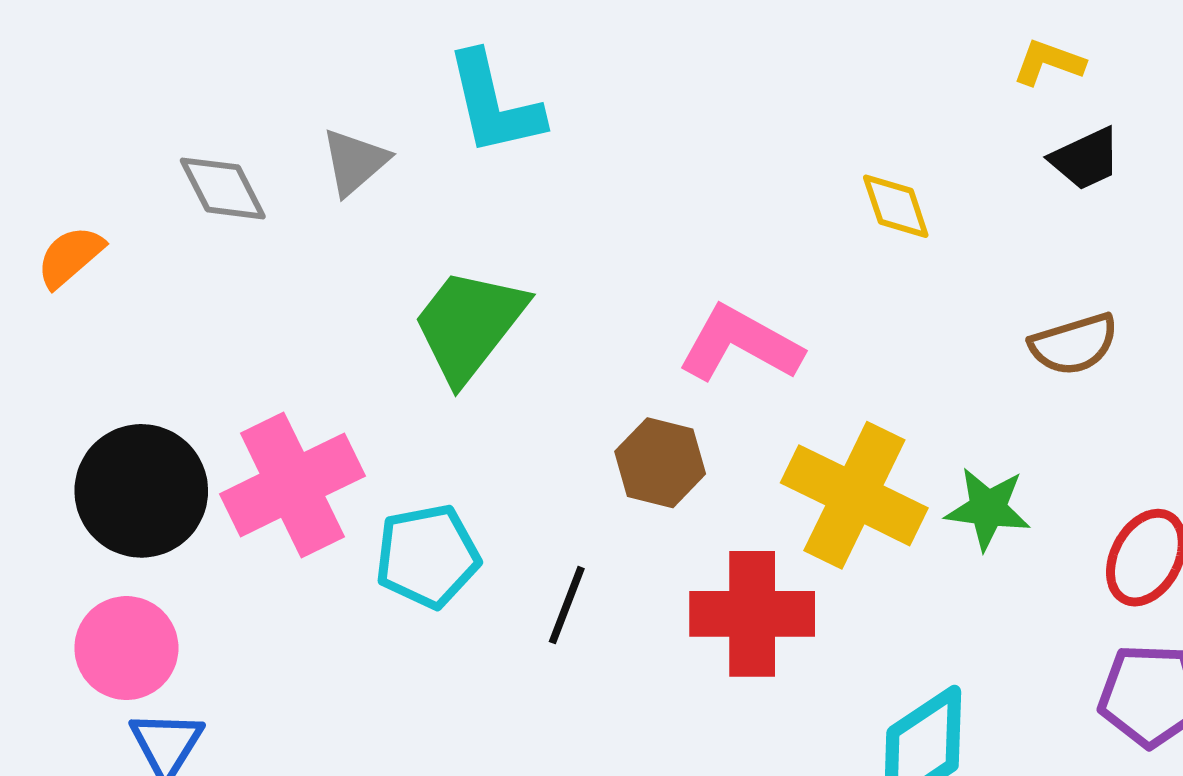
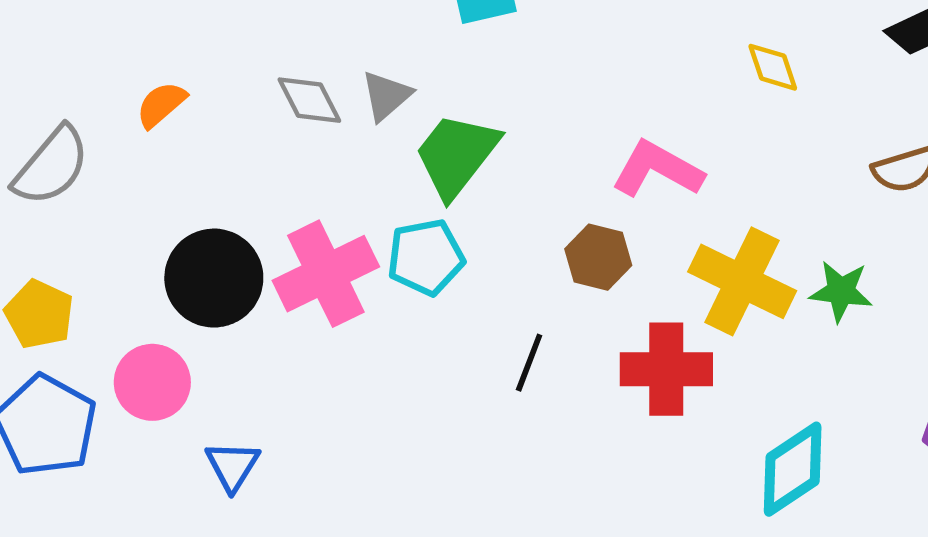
gray triangle: (355, 162) -> (386, 96), moved
gray diamond: (223, 188) -> (309, 100), moved
cyan pentagon: (427, 556) -> (426, 257), moved
pink circle: (126, 648) -> (152, 382), moved

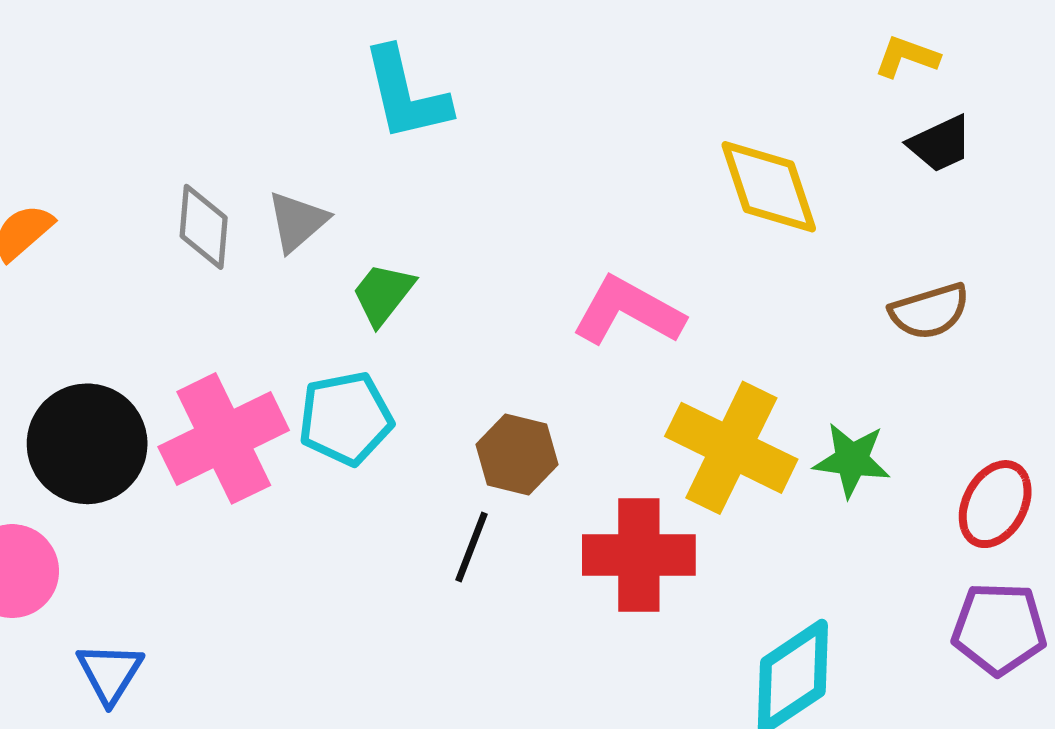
yellow diamond: (773, 67) -> (769, 187), size x1.6
gray diamond: (309, 100) -> (204, 227), turned 32
green trapezoid: (457, 155) -> (383, 294), size x0.6
brown hexagon: (598, 257) -> (517, 455), moved

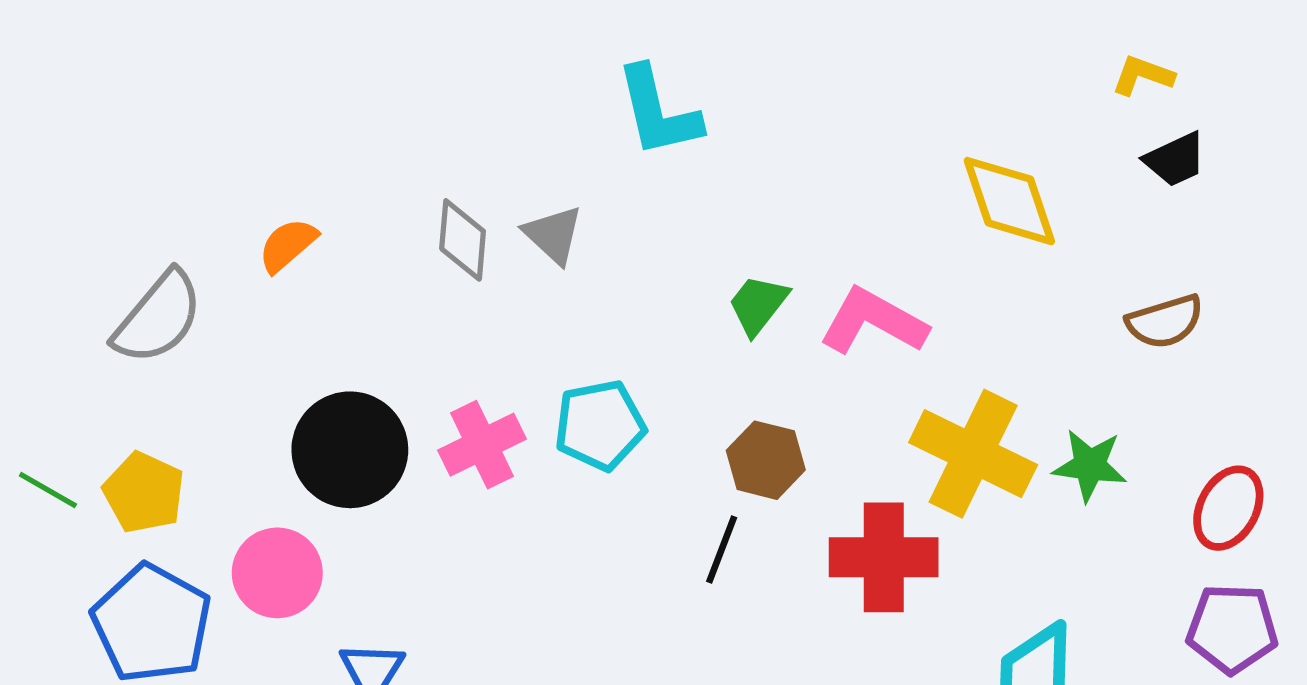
gray triangle: (297, 222) -> (553, 235), turned -36
green trapezoid: (383, 294) -> (758, 305), moved
pink cross: (224, 438) -> (482, 445), size x0.7

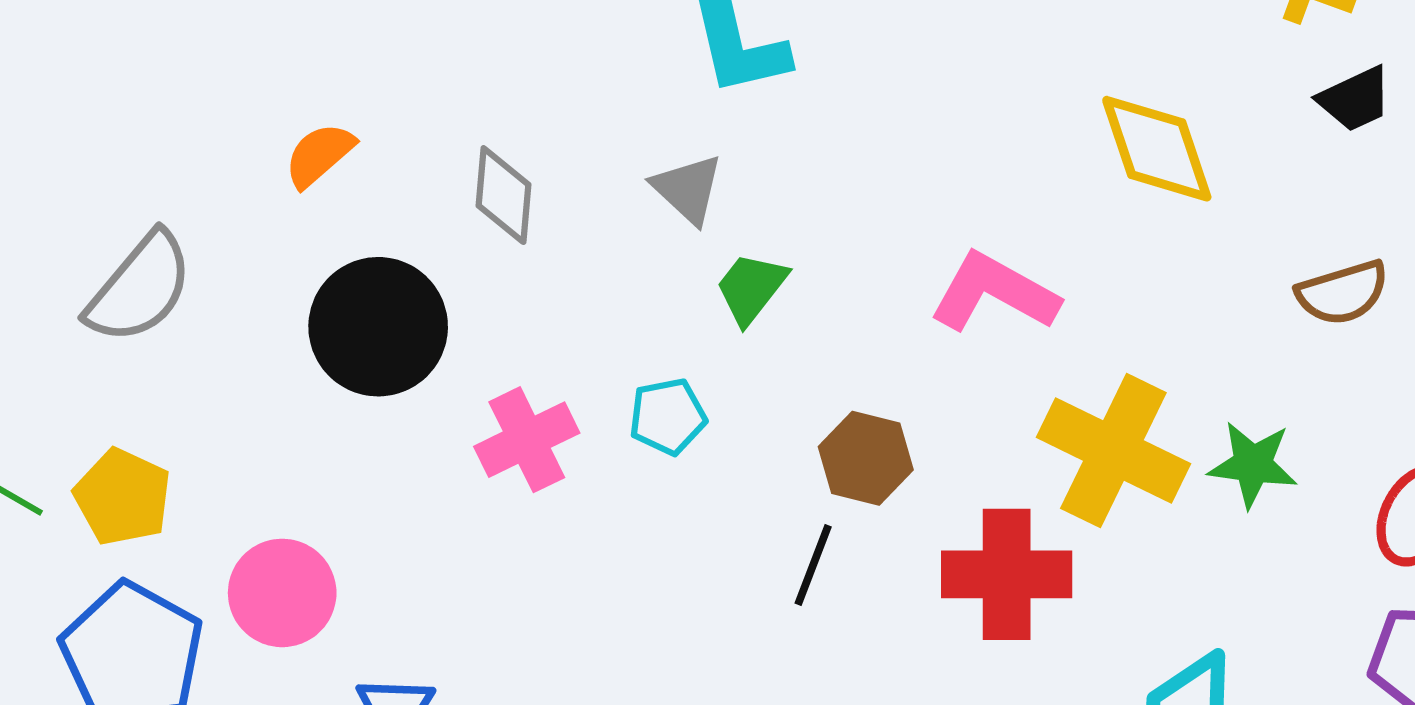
gray triangle: (553, 235) -> (688, 189), moved
orange semicircle: (288, 245) -> (319, 155), moved
green trapezoid: (758, 305) -> (751, 288), moved
cyan pentagon: (600, 425) -> (668, 416), size x0.7
black circle: (350, 450) -> (378, 327), moved

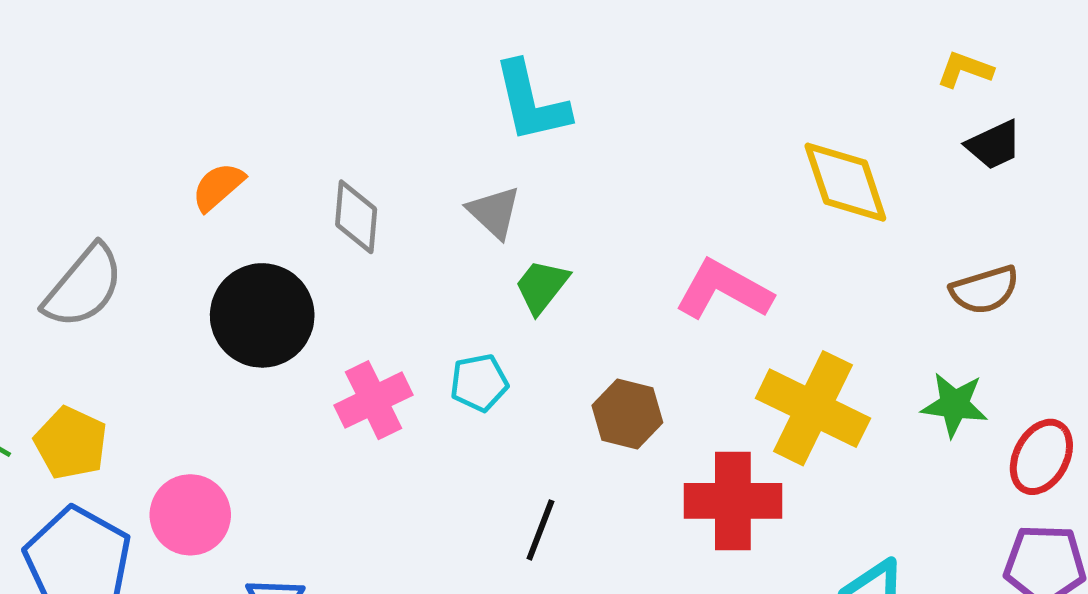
green star: (1253, 464) -> (954, 405), moved
black line: (813, 565) -> (540, 530), moved

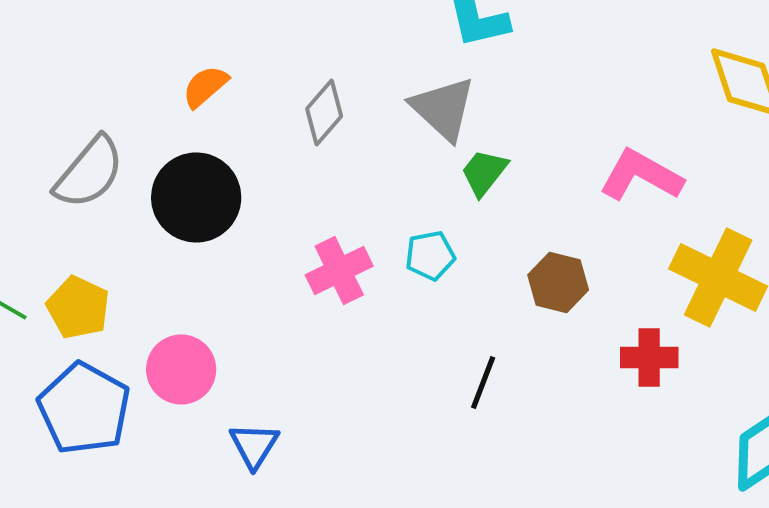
gray triangle: (494, 212) -> (443, 108), size x1.4
gray diamond: (356, 217) -> (324, 112), turned 36
black circle: (262, 315) -> (196, 197), moved
red cross: (733, 501) -> (649, 357), size x0.7

